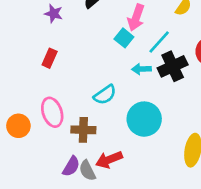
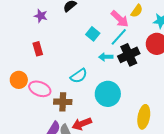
pink arrow: (136, 18) -> (120, 19), moved, turned -66
red rectangle: (50, 58) -> (38, 49), turned -40
pink ellipse: (52, 112) -> (40, 89), turned -50
orange circle: (18, 126) -> (19, 80), moved

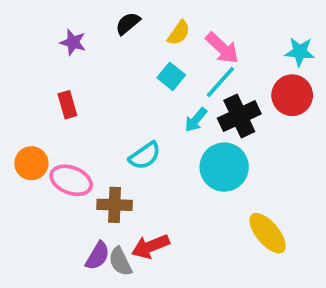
yellow semicircle: (137, 11) -> (179, 33), moved
cyan arrow: (106, 57) -> (196, 120), turned -48
cyan circle: (108, 94) -> (224, 167), moved
yellow ellipse: (144, 117) -> (268, 233), turned -50

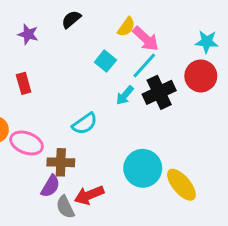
yellow semicircle: (179, 33) -> (126, 27), moved
cyan circle: (224, 167) -> (143, 168), moved
purple semicircle: (98, 256) -> (50, 186), moved

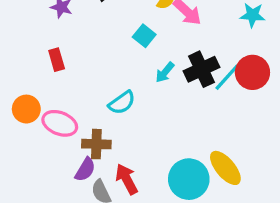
cyan line: (144, 66) -> (227, 77), moved
red circle: (201, 76) -> (252, 72), moved
cyan circle: (143, 168) -> (189, 179), moved
red arrow: (89, 195) -> (127, 179), turned 84

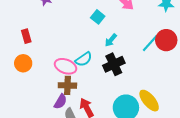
red rectangle: (57, 60) -> (26, 36), moved
black cross: (202, 69) -> (114, 64), moved
pink ellipse: (60, 123) -> (65, 66), moved

